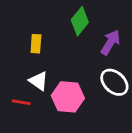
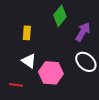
red line: (21, 102) -> (16, 85), moved

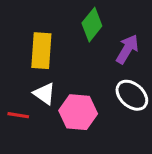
yellow rectangle: (27, 33) -> (41, 51), size x1.6
red line: (16, 85) -> (18, 115), moved

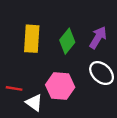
green diamond: (92, 25) -> (67, 41), moved
white triangle: (44, 94) -> (34, 103), moved

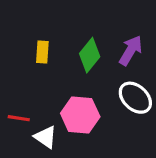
yellow rectangle: (32, 39) -> (42, 52), size x0.6

